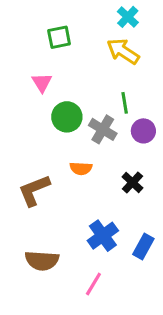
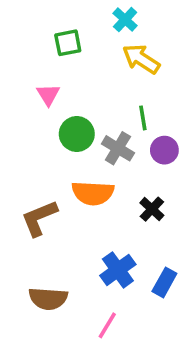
cyan cross: (128, 17) -> (125, 20), moved
orange semicircle: (81, 168) -> (93, 193), size x1.6

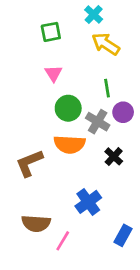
pink triangle: (48, 95) -> (53, 73), moved
green circle: (77, 134) -> (68, 108), moved
gray cross: (118, 148) -> (98, 122), moved
blue rectangle: (164, 282) -> (123, 235), moved
pink line: (107, 325) -> (63, 241), moved

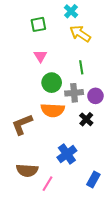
purple circle: (123, 112) -> (95, 96), moved
gray cross: (98, 122) -> (74, 93), turned -36

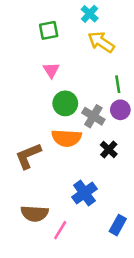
green line: (81, 67) -> (118, 84), moved
gray cross: (74, 93) -> (93, 116), turned 36
purple circle: (95, 96) -> (120, 110), moved

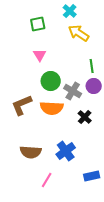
brown L-shape: (28, 156) -> (22, 105), moved
brown semicircle: (35, 213) -> (31, 152), moved
blue rectangle: (118, 225) -> (92, 176), turned 49

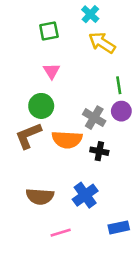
green circle: (51, 81) -> (41, 106), moved
black cross: (85, 117) -> (99, 151), moved, turned -32
pink line: (47, 180) -> (61, 233), turned 42

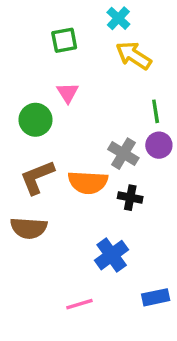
green circle: (41, 106) -> (35, 120), moved
brown semicircle: (40, 196) -> (29, 228), moved

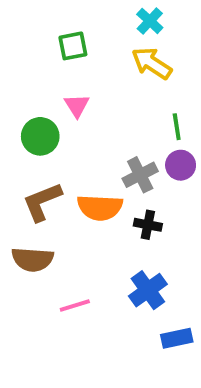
cyan cross: (118, 18) -> (150, 21), moved
gray cross: (123, 154) -> (140, 175), turned 32
blue cross: (112, 255) -> (148, 290), moved
pink line: (79, 304) -> (75, 306), moved

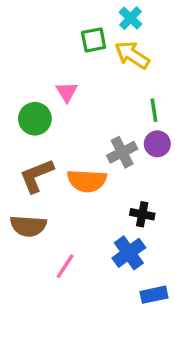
green square: (73, 46) -> (94, 40), moved
black cross: (148, 225) -> (142, 214), moved
pink line: (75, 306) -> (65, 266), turned -40

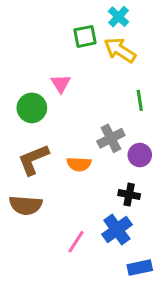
purple circle: (157, 144) -> (140, 155), moved
orange semicircle: (87, 181) -> (79, 164), size x0.7
pink line: (65, 266) -> (76, 242), moved

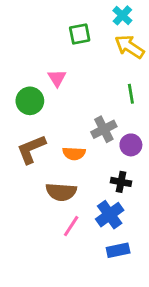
cyan cross: (118, 17) -> (122, 15), moved
yellow arrow: (120, 50) -> (129, 47), moved
brown semicircle: (26, 205) -> (61, 192), moved
blue rectangle: (140, 268) -> (118, 250), moved

